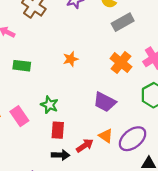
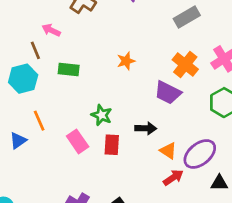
purple trapezoid: (105, 102) -> (168, 93), moved
pink rectangle: (19, 116) -> (78, 141), moved
red arrow: (85, 146) -> (173, 178), moved
black arrow: (61, 155) -> (146, 128), moved

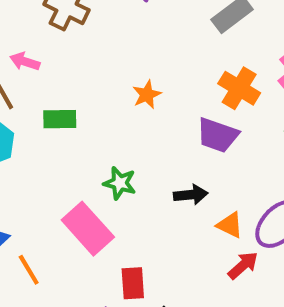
orange line: (39, 121) -> (29, 270), moved
pink rectangle: (78, 141) -> (88, 229), size x1.4
red rectangle: (112, 145) -> (133, 283), moved

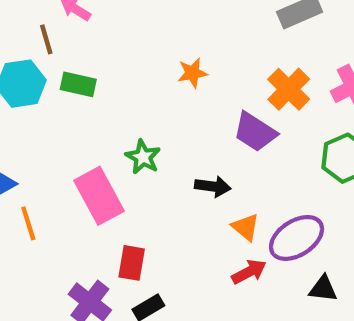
green rectangle: (60, 119) -> (78, 84), moved

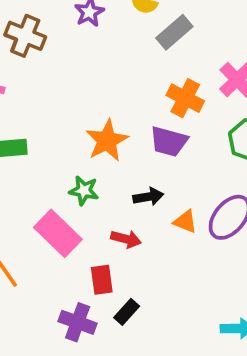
orange star: (192, 73) -> (107, 141), moved, size x1.6
red arrow: (249, 272) -> (126, 239), moved, turned 60

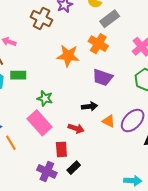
brown cross: (25, 36) -> (41, 18), moved
orange cross: (185, 98) -> (98, 44), moved
orange star: (107, 141) -> (68, 56), moved, turned 30
green star: (84, 191) -> (45, 98), moved

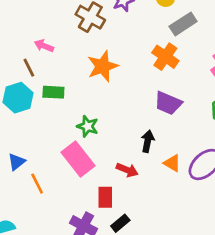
orange star: (68, 56) -> (103, 66), moved, turned -30
black arrow: (90, 106) -> (148, 141), turned -77

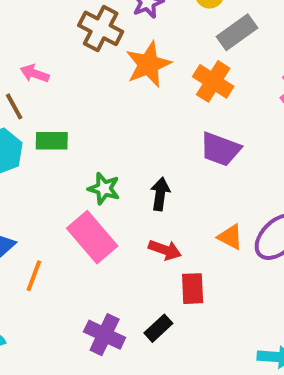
orange star: (103, 66) -> (148, 64), moved
black arrow: (148, 141) -> (160, 194), moved
orange line: (37, 184) -> (34, 276), turned 50
red rectangle: (105, 197) -> (193, 289), moved

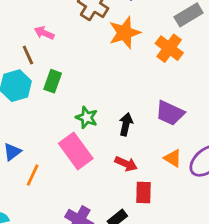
green rectangle: (52, 141) -> (53, 81), turned -75
purple trapezoid: (220, 149) -> (170, 113), moved

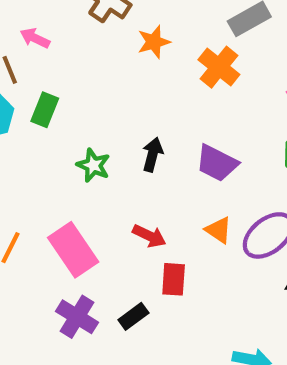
orange star: (125, 33) -> (154, 42), size x0.7
black arrow: (126, 124) -> (153, 155), moved
pink rectangle: (76, 151) -> (73, 250), moved

